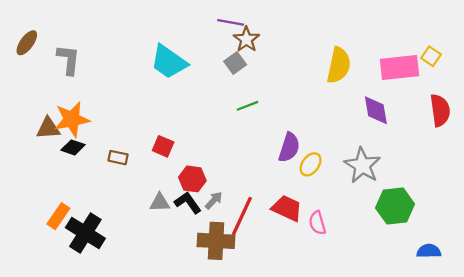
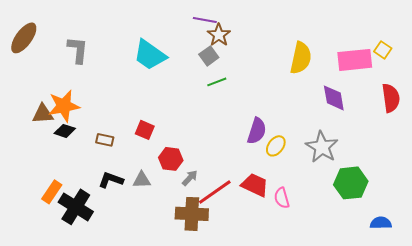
brown ellipse: (27, 43) -> (24, 38), size x1.4
gray L-shape: (68, 60) -> (78, 50), moved
green line: (248, 106) -> (217, 82), moved
black L-shape: (188, 203) -> (111, 180), moved, turned -35
red line: (242, 216) -> (215, 192), turned 30

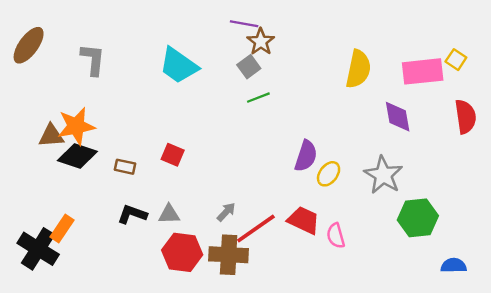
black diamond: (65, 131) -> (77, 156), size x1.5
red hexagon: (171, 159) -> (182, 252), moved, size x1.4
black cross: (76, 207) -> (38, 249), moved

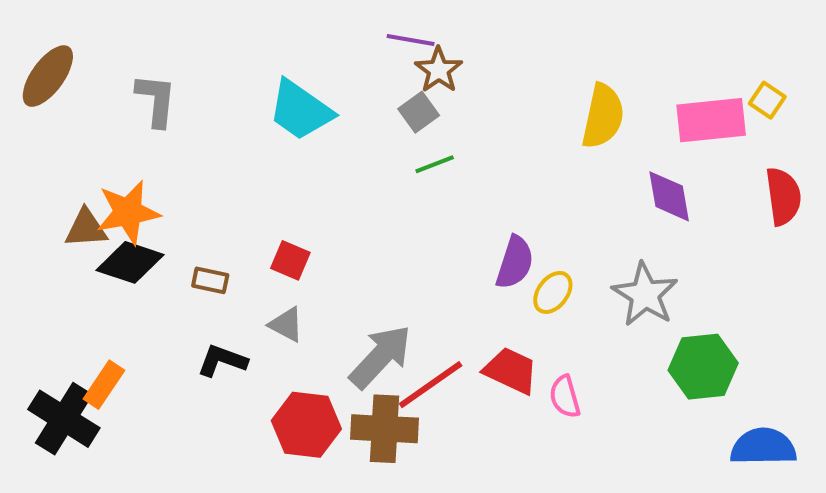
gray arrow: (226, 212) -> (380, 357), size x2.0
gray triangle: (169, 214) -> (286, 325), moved, turned 30
blue semicircle: (454, 265) -> (763, 447), size x1.5

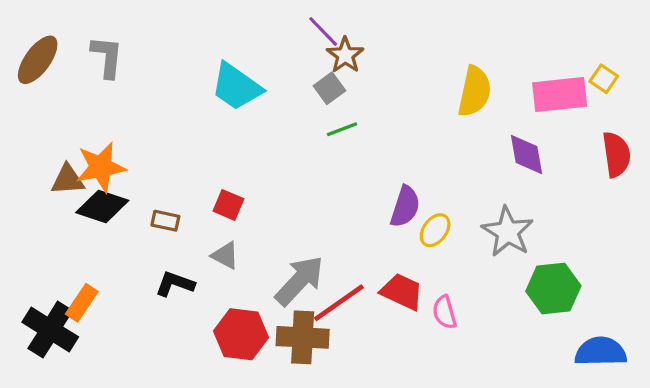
purple line: (411, 40) -> (323, 31), turned 36
gray L-shape: (156, 100) -> (107, 57), moved

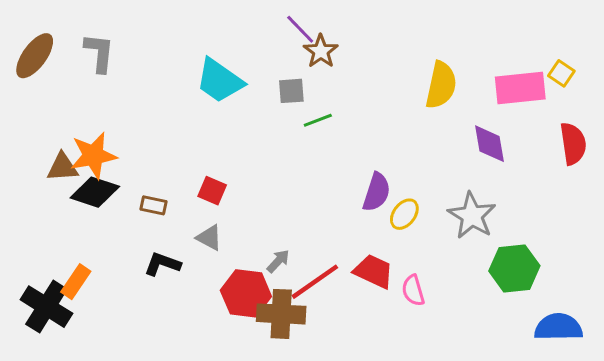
gray square: (329, 88) -> (291, 91), moved, turned 32
gray arrow: (299, 281) -> (278, 261), size x0.5
red hexagon: (241, 334) -> (246, 293), moved

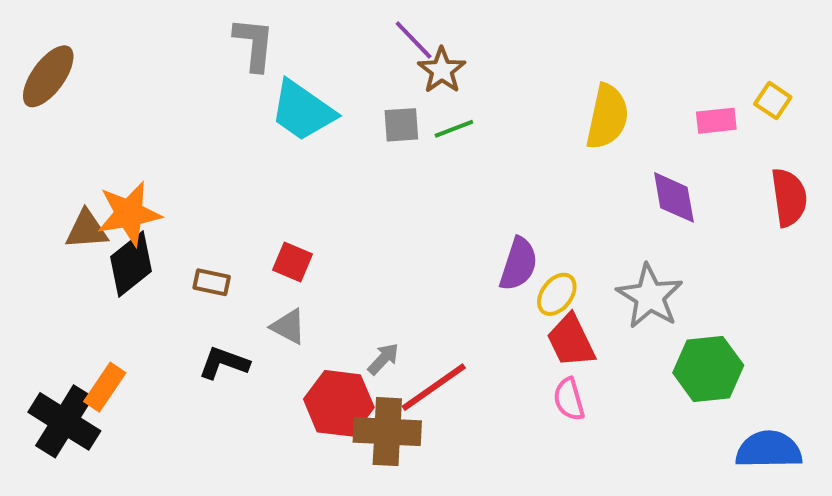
gray L-shape: (99, 53) -> (254, 44), moved
pink rectangle: (520, 88) -> (716, 121), size x0.6
green line: (318, 120) -> (454, 129), moved
black diamond: (95, 192) -> (131, 264), turned -57
red trapezoid: (374, 271) -> (571, 341), moved, turned -141

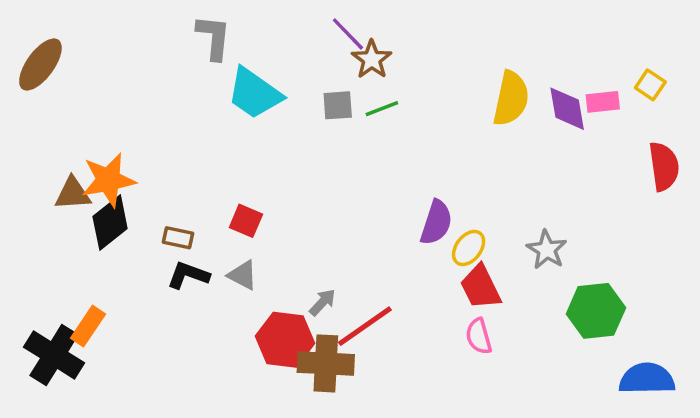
purple diamond: (674, 197) -> (567, 109), moved
gray star: (650, 296) -> (547, 250), size x0.7
black L-shape: (224, 363) -> (188, 275), moved

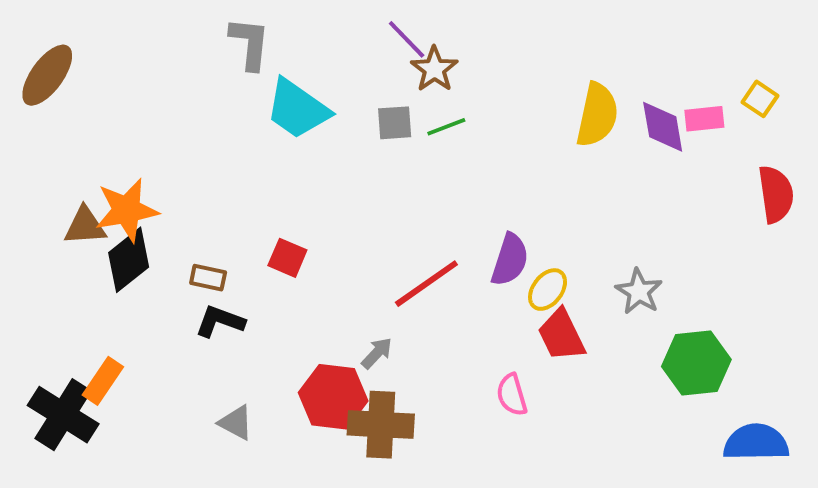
gray triangle: (243, 275) -> (236, 423), moved
red line: (365, 326) -> (426, 284), moved
pink semicircle: (479, 336) -> (512, 395), moved

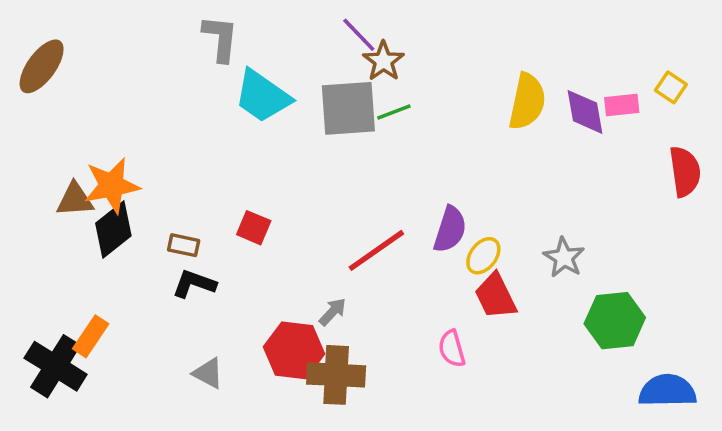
gray square: (395, 123) -> (348, 108), size x1.8

